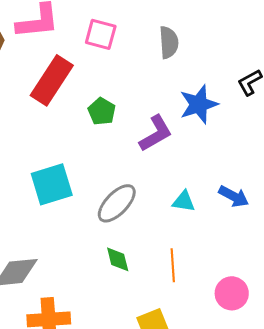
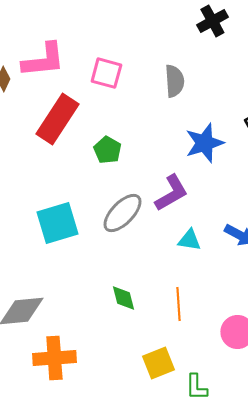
purple L-shape: (156, 133) -> (171, 193), moved
gray ellipse: (117, 203) -> (122, 213), moved

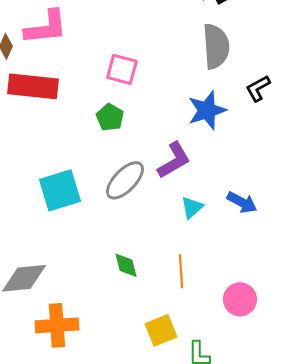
pink square: (106, 73) -> (122, 69), moved
gray semicircle: (174, 81) -> (216, 46), moved, size x1.4
red rectangle: (57, 119) -> (33, 86), moved, turned 63
cyan triangle: (189, 240) -> (192, 207), turned -50

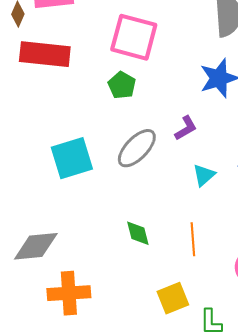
pink square: (122, 69) -> (134, 37), size x1.5
purple L-shape: (174, 160) -> (186, 128), size x0.7

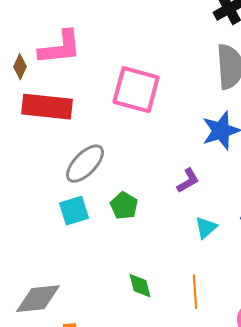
green pentagon: (122, 85) -> (124, 206), moved
gray ellipse: (137, 148) -> (85, 164), moved
cyan square: (72, 158) -> (74, 211), size x0.7

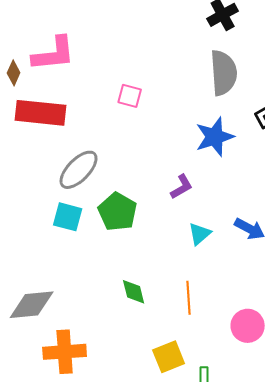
pink square: (136, 90) -> (130, 96), size x0.5
green pentagon: (124, 206) -> (118, 212), size x1.4
cyan square: (74, 211) -> (68, 217), turned 32

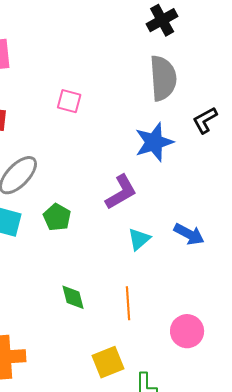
purple L-shape: (182, 187) -> (121, 192), size x1.4
green pentagon: (118, 212) -> (57, 217), size x0.7

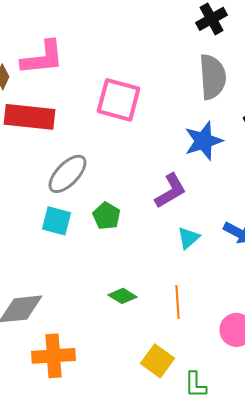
pink square: (69, 101) -> (118, 100), size x1.8
green diamond: (73, 297) -> (122, 296), turned -44
yellow square: (108, 362) -> (158, 361), turned -32

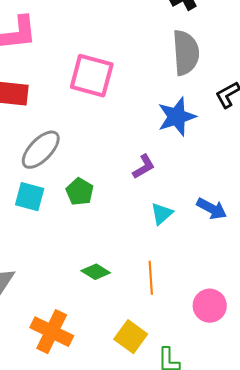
purple L-shape: (170, 191) -> (144, 167), size x0.7
orange cross: (54, 356) -> (52, 332), moved, turned 30

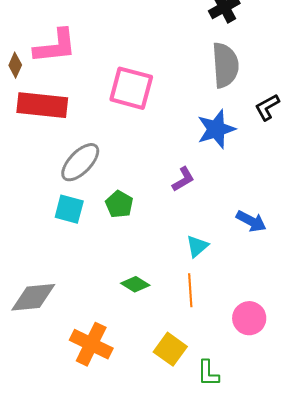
cyan triangle: (162, 214) -> (197, 246), moved

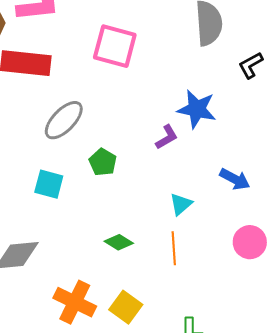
blue star: (216, 129) -> (197, 109), moved, turned 30
cyan square: (69, 209) -> (49, 184), moved
pink circle: (249, 318) -> (250, 242), moved
yellow square: (170, 349) -> (126, 307), moved

